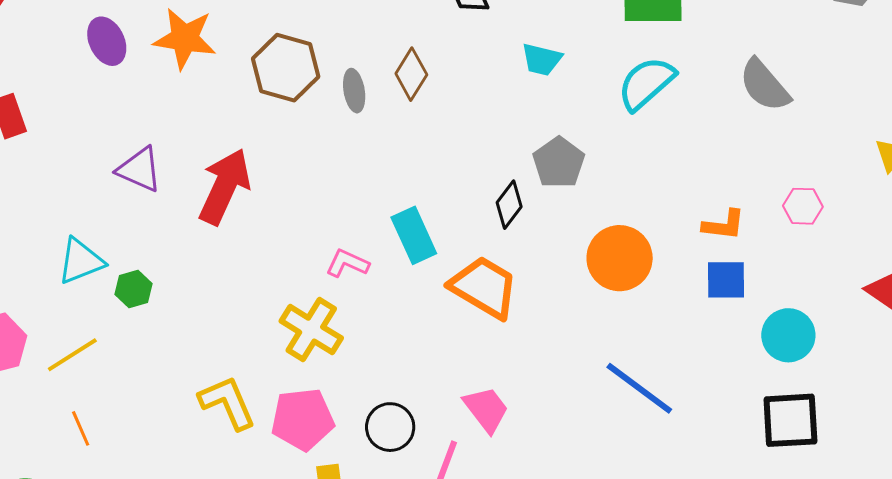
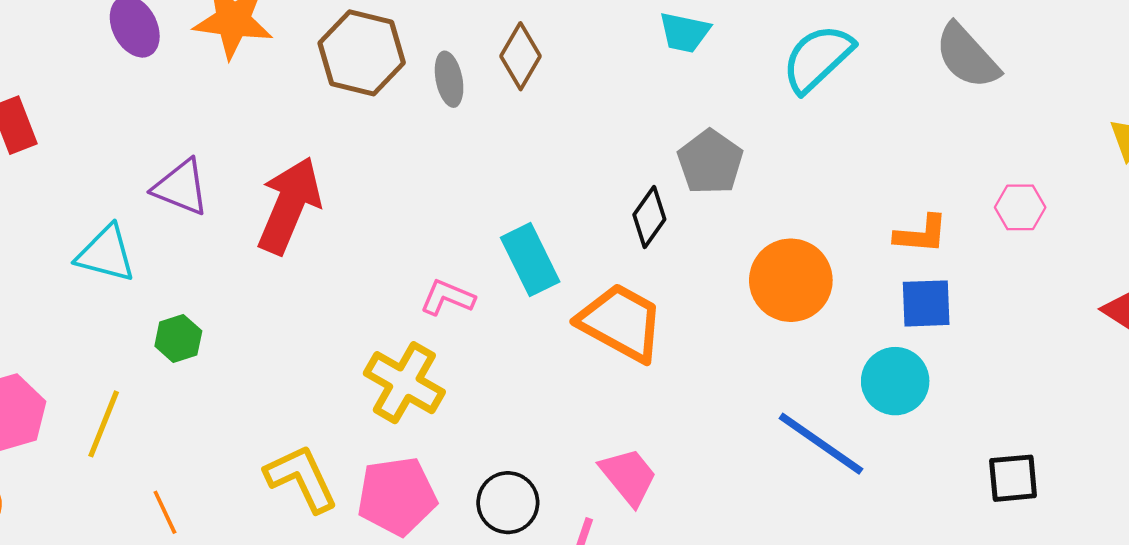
cyan triangle: (81, 261) -> (106, 254), moved, turned 38
cyan circle: (788, 335) -> (895, 381), moved
yellow line: (72, 355) -> (104, 424), turned -34
black square: (790, 420) -> (1013, 478), size x0.7
orange line: (81, 428) -> (165, 512), moved

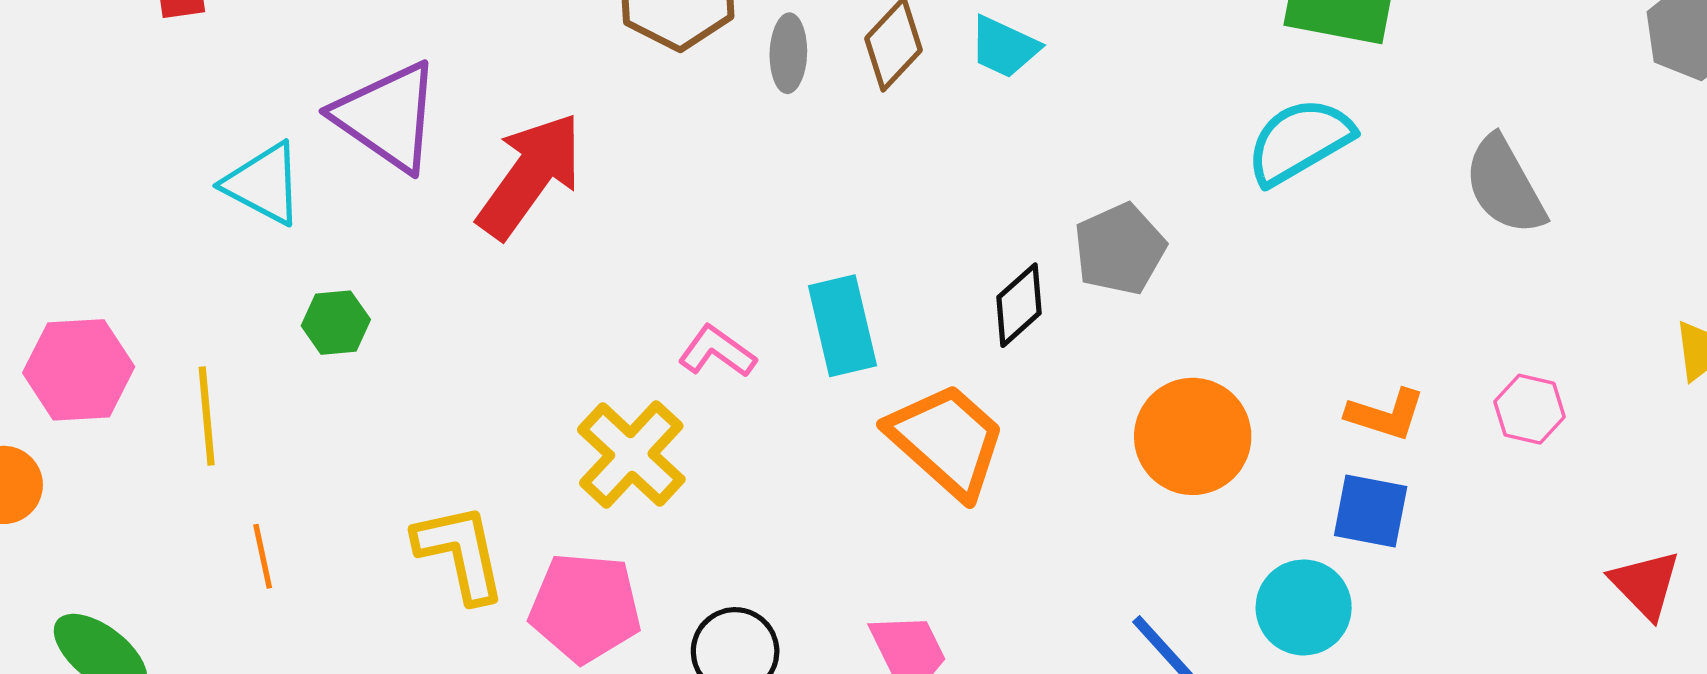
cyan trapezoid: (685, 32) -> (1004, 47), moved
purple triangle: (181, 187) -> (387, 117), size x1.4
yellow line: (104, 424) -> (207, 416), turned -40

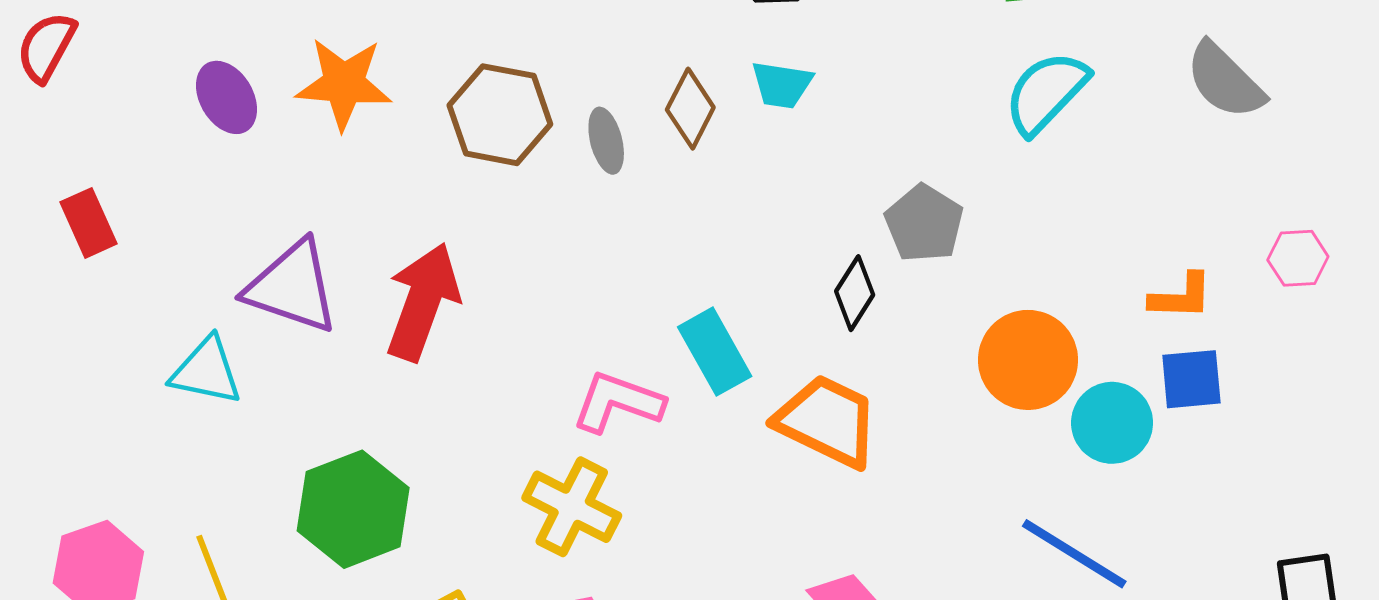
green hexagon: (336, 323) -> (353, 509), moved, size x2.0
pink L-shape: (717, 352) -> (618, 402), size x1.4
cyan circle: (1304, 607) -> (1112, 423), moved

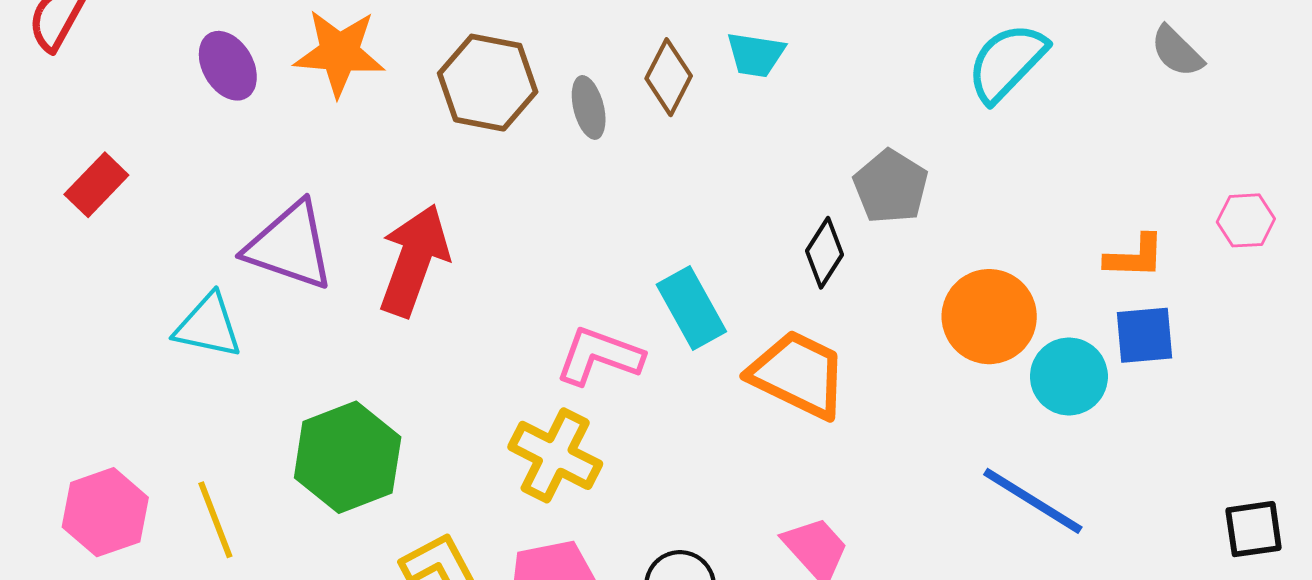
gray semicircle: (1225, 81) -> (1177, 51), size x0.7
red rectangle: (89, 223) -> (96, 185), turned 68

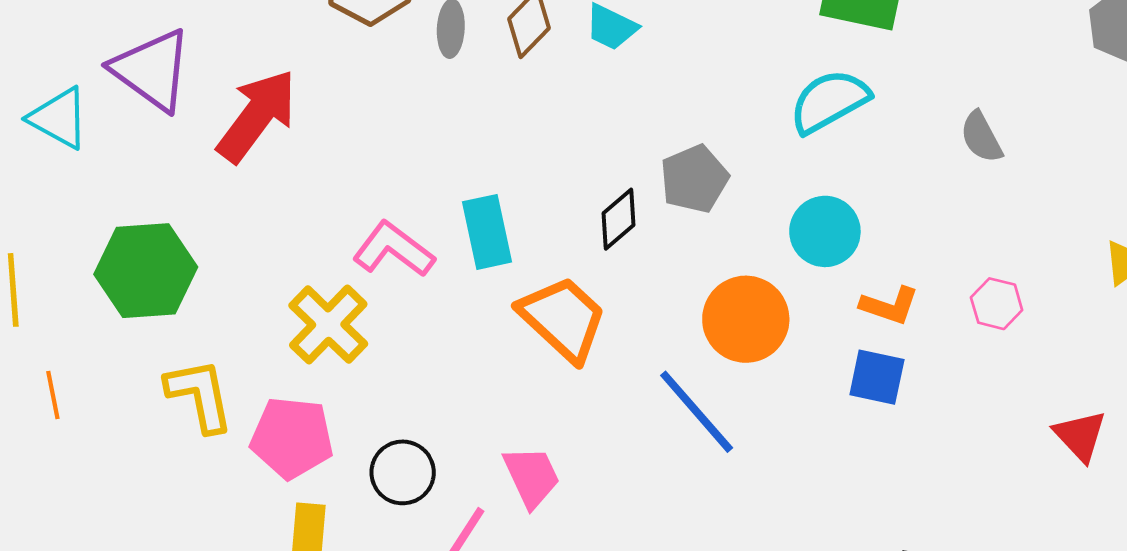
cyan circle: (1069, 376) -> (825, 231), moved
blue line: (1033, 501) -> (697, 412), moved

